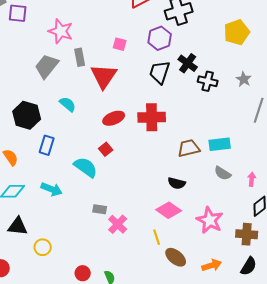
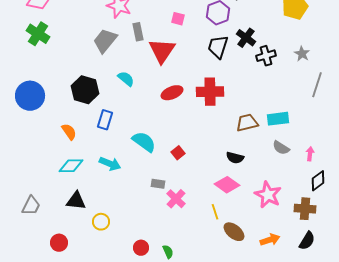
black cross: (208, 81) -> (266, 56), turned -30
red square: (106, 149) -> (178, 153), moved

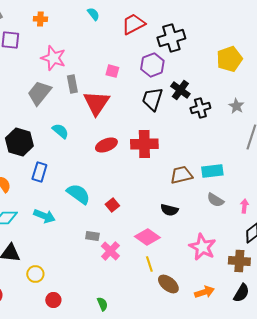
pink diamond: (227, 185) -> (147, 237), moved
red circle: (141, 248) -> (53, 300), moved

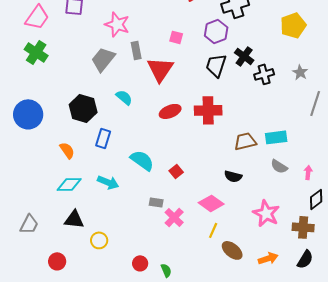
yellow line: (149, 264) -> (213, 230), turned 42
red circle: (53, 300) -> (140, 263), moved

